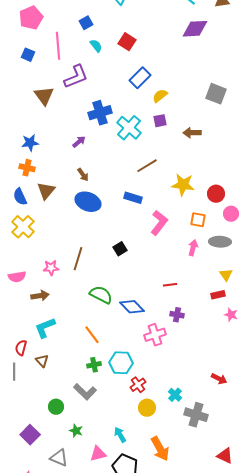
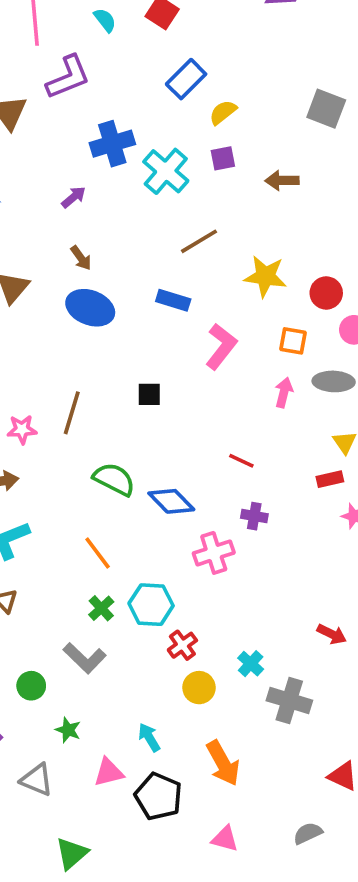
black square: (120, 249) -> (149, 394), turned 32
red line: (170, 285) -> (241, 461), turned 32
green cross: (94, 365) -> (101, 608), turned -32

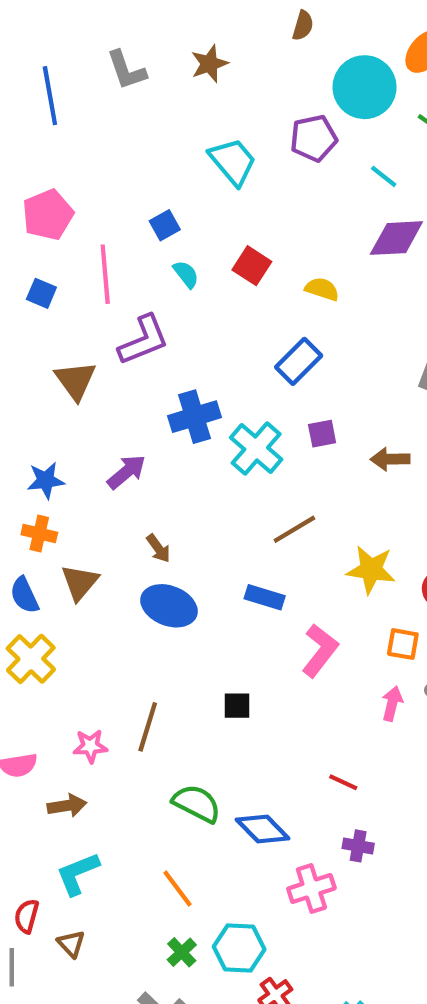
blue rectangle: (186, 79) -> (299, 361), moved
yellow semicircle: (223, 112) -> (322, 289), moved, turned 56
purple arrow: (74, 197) -> (126, 472), moved, size x1.4

